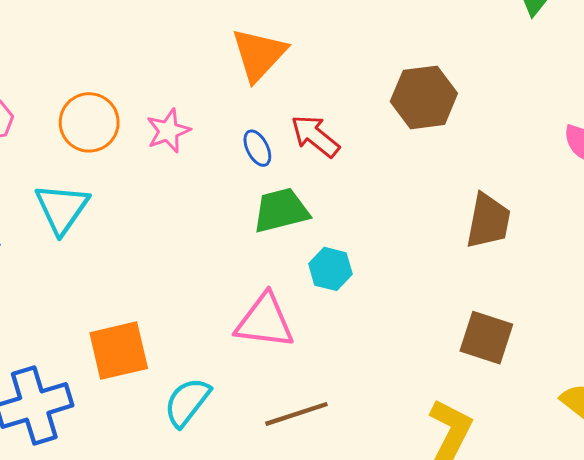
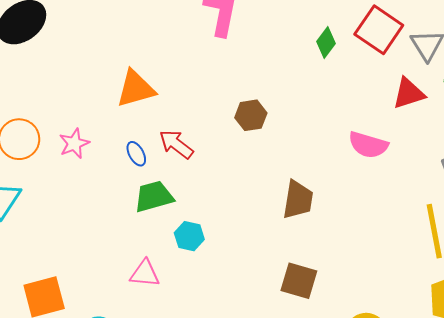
orange triangle: (259, 54) -> (136, 89), turned 33
brown hexagon: (424, 97) -> (251, 115), size x0.7
pink triangle: (265, 321) -> (145, 274), size x0.7

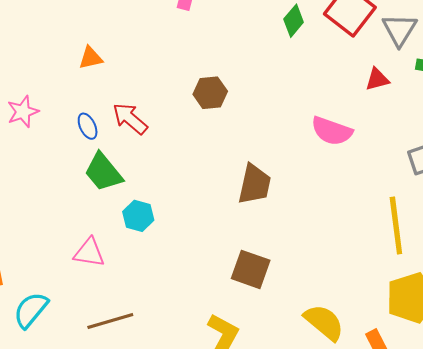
orange triangle: (136, 89) -> (91, 58), size x0.6
red triangle: (409, 93) -> (377, 79), size x0.7
green trapezoid: (154, 197) -> (103, 172), turned -117

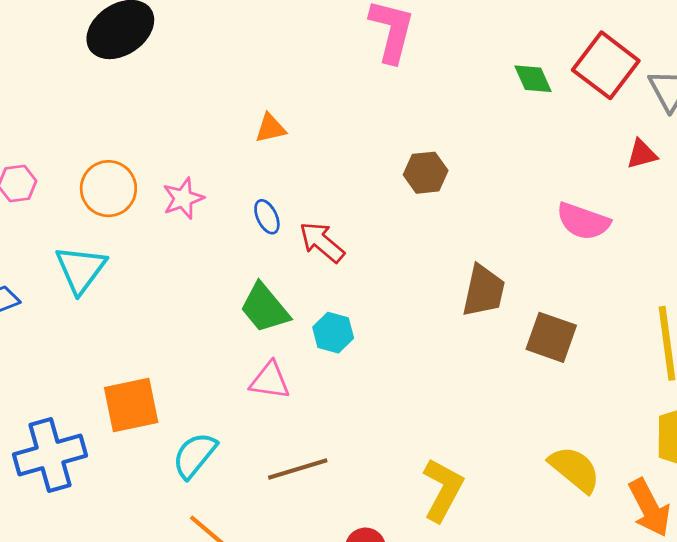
green diamond: (294, 21) -> (533, 79), turned -64
red arrow: (130, 119) -> (322, 242), moved
green trapezoid: (103, 172) -> (265, 308), moved
brown square: (251, 269) -> (551, 337), moved

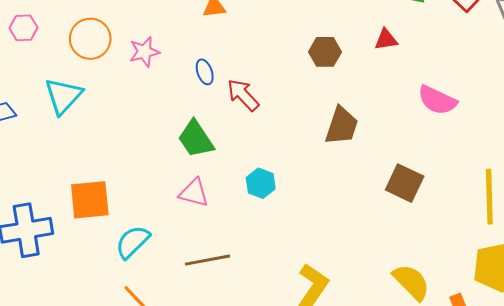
red triangle: (642, 154) -> (386, 40), moved
brown trapezoid: (484, 291) -> (342, 126), moved
cyan hexagon: (333, 333) -> (261, 183), moved

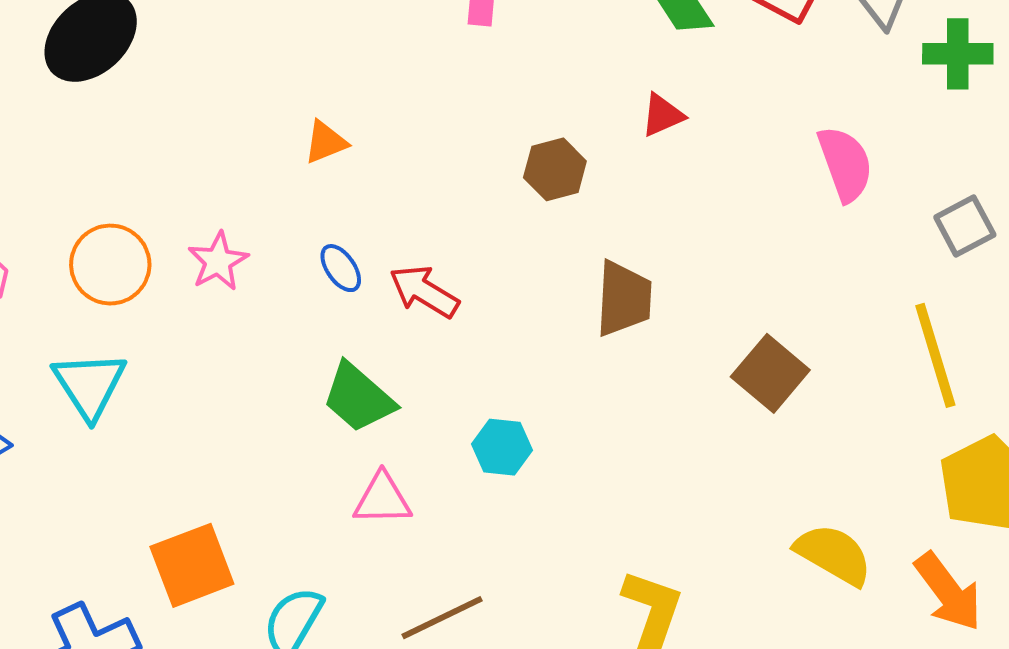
pink semicircle: (437, 100) -> (845, 164), moved, turned -120
brown square: (405, 183) -> (770, 373), turned 30

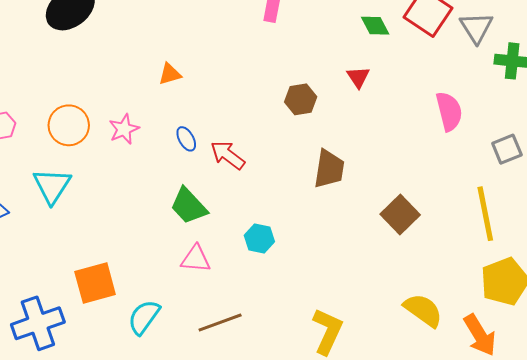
red triangle: (662, 115) -> (358, 77), turned -45
orange triangle: (326, 142) -> (170, 74), moved

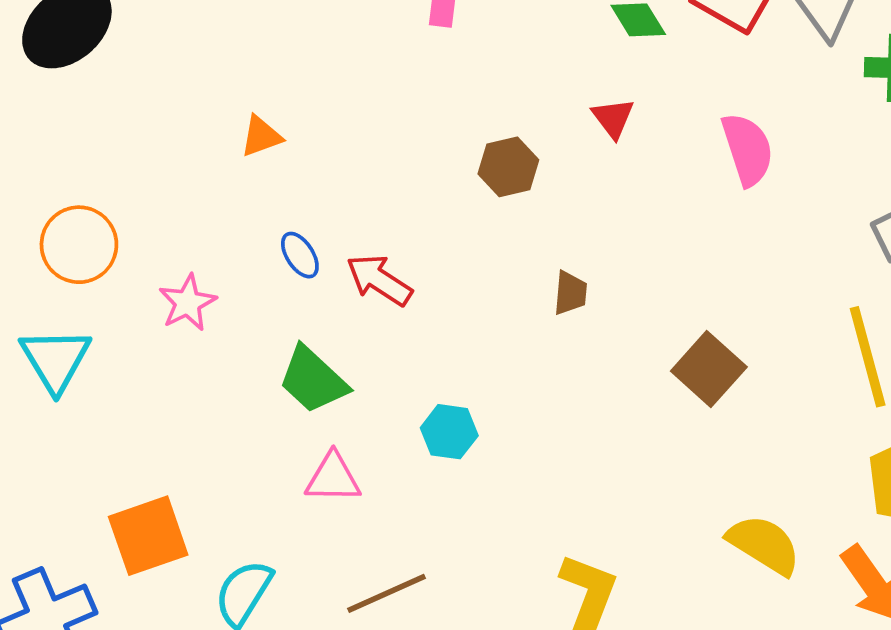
pink semicircle: (449, 111) -> (748, 149), moved
pink star: (124, 129) -> (188, 303), moved
brown trapezoid: (329, 169) -> (570, 293), size x0.6

